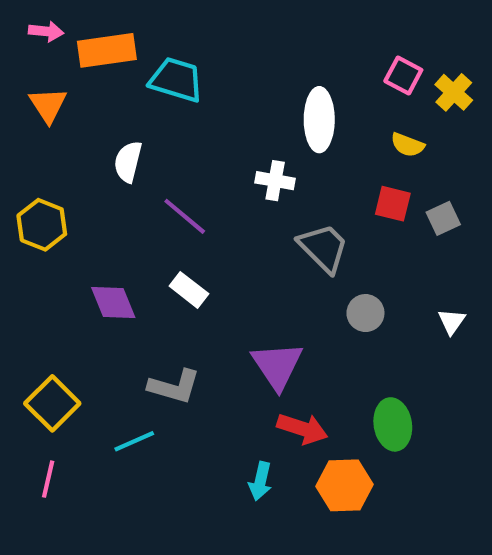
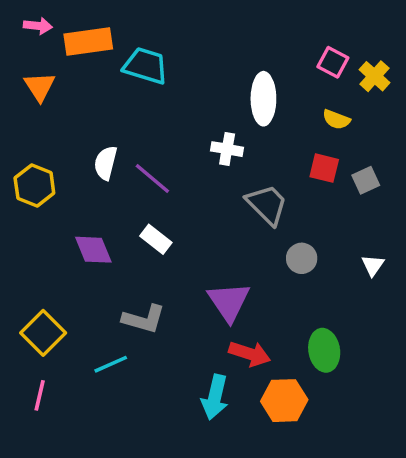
white semicircle: (128, 162) -> (106, 163), moved
cyan arrow: (260, 481) -> (215, 397), size x1.4

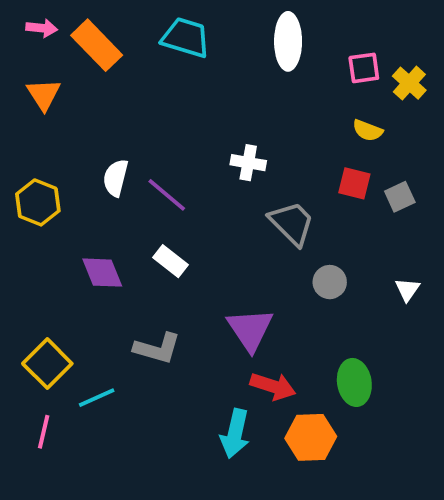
orange rectangle: (88, 41) -> (97, 45), turned 54
pink square: (333, 62) -> (364, 68), turned -36
cyan trapezoid: (145, 66) -> (186, 38), moved
white ellipse: (263, 99) -> (288, 41), moved
cyan line: (111, 364) -> (97, 398), moved

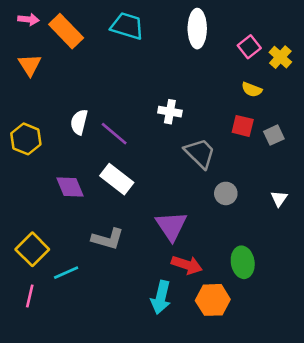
pink square: (364, 68) -> (249, 47), turned -30
white rectangle: (171, 261) -> (117, 179), size x1.4

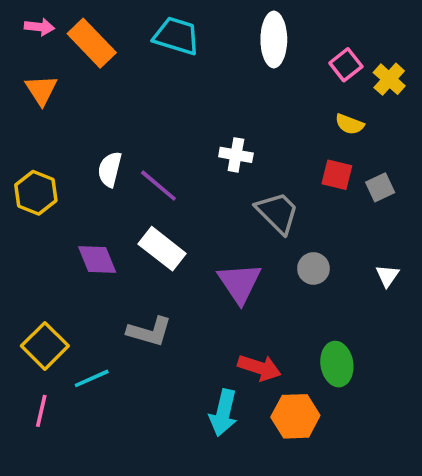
purple triangle: (171, 226) -> (240, 283), moved

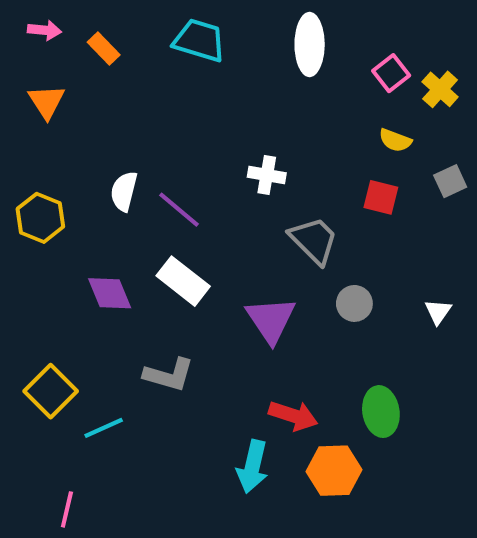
orange rectangle: (92, 43) -> (104, 49), size x0.6
gray square: (380, 187) -> (450, 181), moved
pink line: (41, 411) -> (67, 509), moved

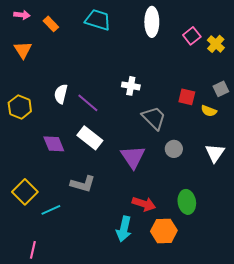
yellow semicircle: (395, 140) -> (209, 111), moved
white triangle: (438, 312) -> (215, 153), size x1.5

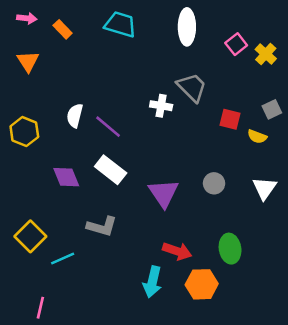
gray trapezoid: (154, 118) -> (192, 87), moved

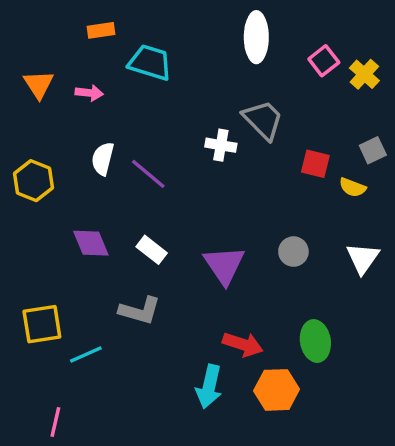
pink arrow: (27, 18) -> (89, 93), moved
cyan trapezoid: (120, 24) -> (150, 62), moved
orange rectangle: (63, 29) -> (101, 30), moved, turned -54
white rectangle: (111, 170) -> (152, 250), moved, size x0.7
yellow square: (30, 236) -> (42, 324), turned 36

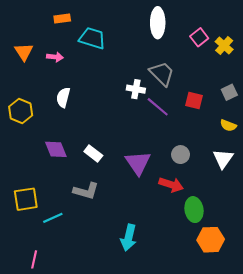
purple line: (148, 174) -> (158, 107), moved
yellow semicircle: (353, 187) -> (228, 125), moved
red arrow: (243, 344) -> (171, 185), moved
orange hexagon: (277, 390) -> (211, 240), moved

